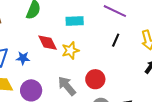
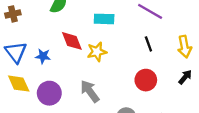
black line: (116, 40) -> (148, 44), turned -48
red circle: (95, 79) -> (146, 80), moved

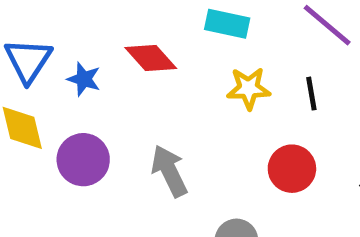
red diamond: (72, 41) -> (151, 58), turned -30
yellow star: (97, 52) -> (249, 88), moved

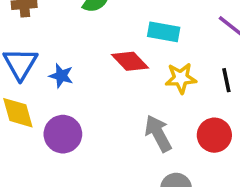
red diamond: (151, 58) -> (130, 61), moved
gray arrow: (169, 171) -> (158, 133), moved

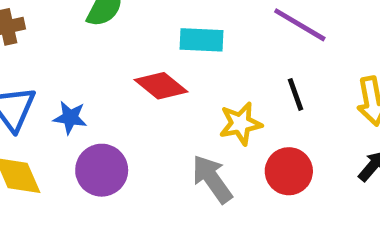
yellow star: (181, 78) -> (241, 124), moved
purple circle: (63, 134) -> (102, 170), moved

